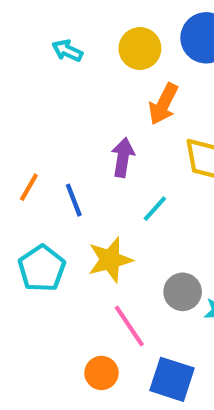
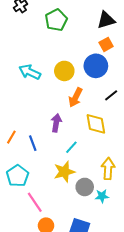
cyan arrow: (67, 51) -> (30, 72), size x1.5
yellow star: (110, 260) -> (64, 172), moved
pink line: (129, 326) -> (35, 202), moved

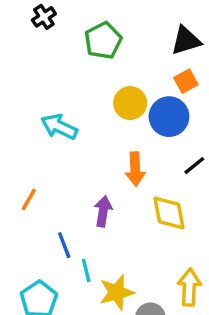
yellow circle: (64, 71) -> (130, 103), moved
orange arrow: (76, 97) -> (135, 169), turned -30
orange line: (11, 137) -> (29, 199), moved
cyan line: (71, 147) -> (86, 270), moved, turned -56

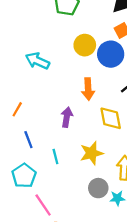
blue line: (64, 245) -> (28, 140), moved
yellow star: (117, 292) -> (92, 153), moved

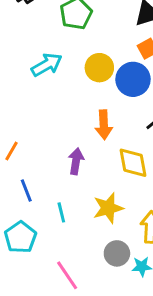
cyan arrow: (37, 61) -> (47, 65), moved, turned 125
pink line: (43, 205) -> (67, 275), moved

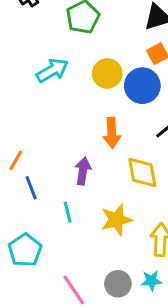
blue line: (26, 191) -> (31, 188), moved
cyan line: (61, 212) -> (68, 212), moved
gray circle: (117, 253) -> (118, 284), moved

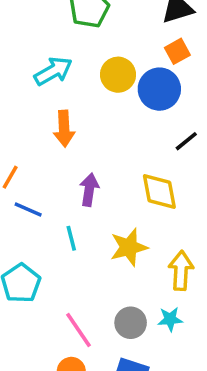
orange arrow: (112, 133) -> (64, 129), moved
blue line: (31, 188) -> (28, 209), turned -45

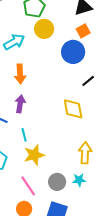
yellow circle: (118, 75) -> (44, 29), moved
purple arrow: (89, 190) -> (20, 104), moved
yellow star: (129, 247) -> (34, 155), moved

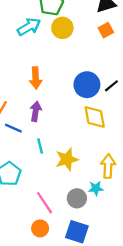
cyan arrow: (14, 42) -> (29, 27), moved
blue circle: (73, 52) -> (87, 85), moved
yellow star: (34, 155) -> (67, 159), moved
cyan star: (79, 180) -> (96, 188), moved

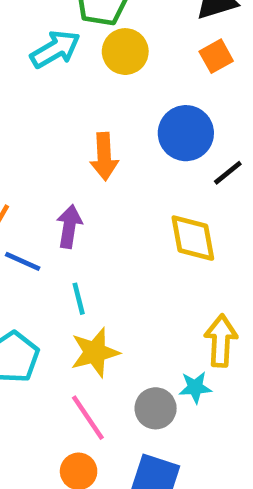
orange arrow: (36, 78) -> (104, 156), moved
blue circle: (87, 85) -> (186, 133), moved
yellow star: (67, 159) -> (95, 352), moved

